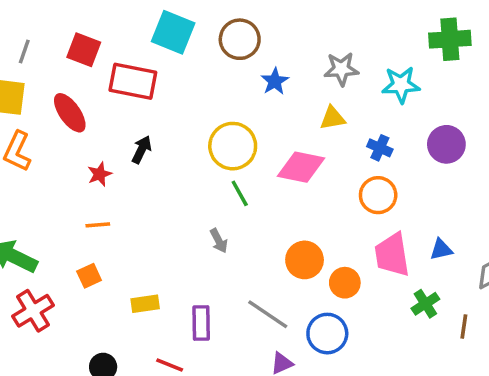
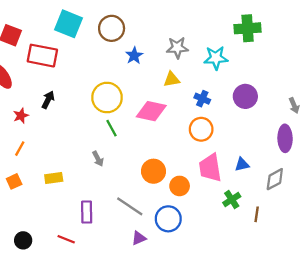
orange line: (98, 225) -> (20, 149), turned -56
yellow rectangle: (145, 304) -> (54, 178), moved

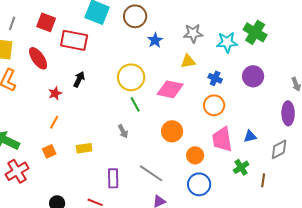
green cross: (248, 28) -> (255, 32), moved, turned 35
orange circle: (153, 171) -> (172, 131), moved
blue circle: (168, 219) -> (199, 184), moved

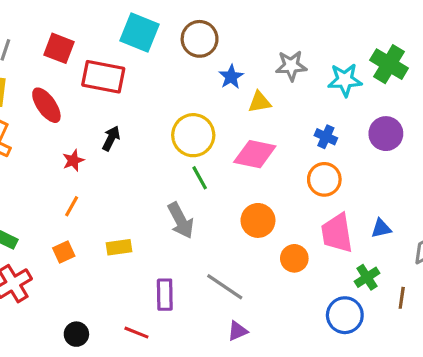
yellow triangle: (188, 61) -> (260, 102), moved
gray arrow: (123, 131) -> (181, 220), size x1.6
blue circle: (199, 184) -> (345, 315), moved

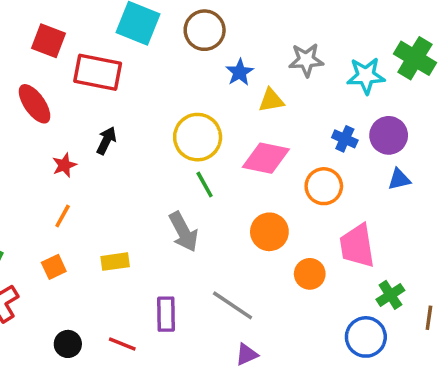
purple circle: (386, 134) -> (389, 135), moved
orange circle: (324, 179) -> (324, 186), moved
blue triangle: (381, 228) -> (399, 179), moved
red line: (136, 333) -> (122, 344), moved
black circle: (76, 334) -> (68, 344), moved

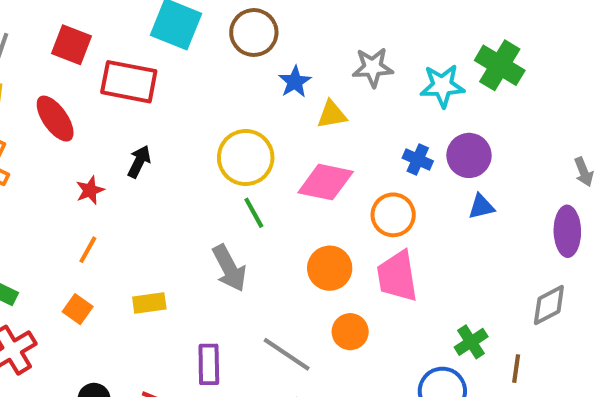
pink trapezoid: (357, 246) -> (397, 276), moved
orange square: (54, 267) -> (78, 309), turned -30
orange circle: (310, 274) -> (350, 332), moved

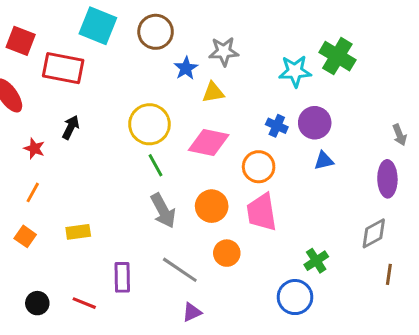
gray star: (373, 67) -> (224, 52), moved
red star: (90, 190) -> (34, 149), turned -30
gray arrow: (229, 268) -> (163, 211), moved
brown line: (516, 369) -> (389, 274), moved

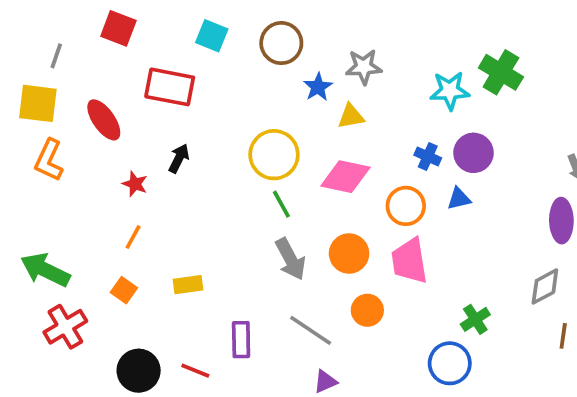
cyan square: (98, 26) -> (212, 36), size x0.7
red square: (21, 41) -> (118, 28), moved
blue triangle: (324, 161) -> (459, 199), moved
black circle: (37, 303) -> (139, 371), size x1.5

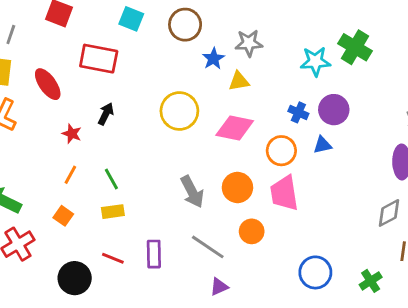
green line: (281, 204) -> (111, 179), moved
green cross: (475, 319) -> (371, 281), moved
red line: (195, 371) -> (113, 258), moved

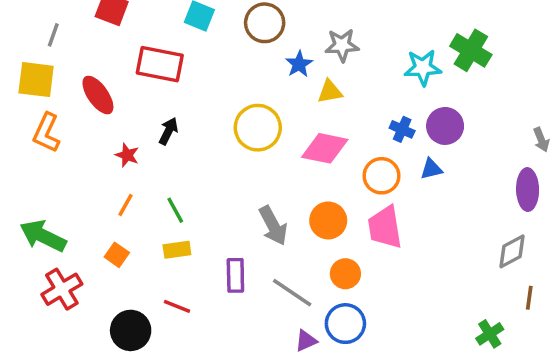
purple rectangle: (154, 254) -> (235, 275), moved
blue circle: (315, 272) -> (345, 324), moved

